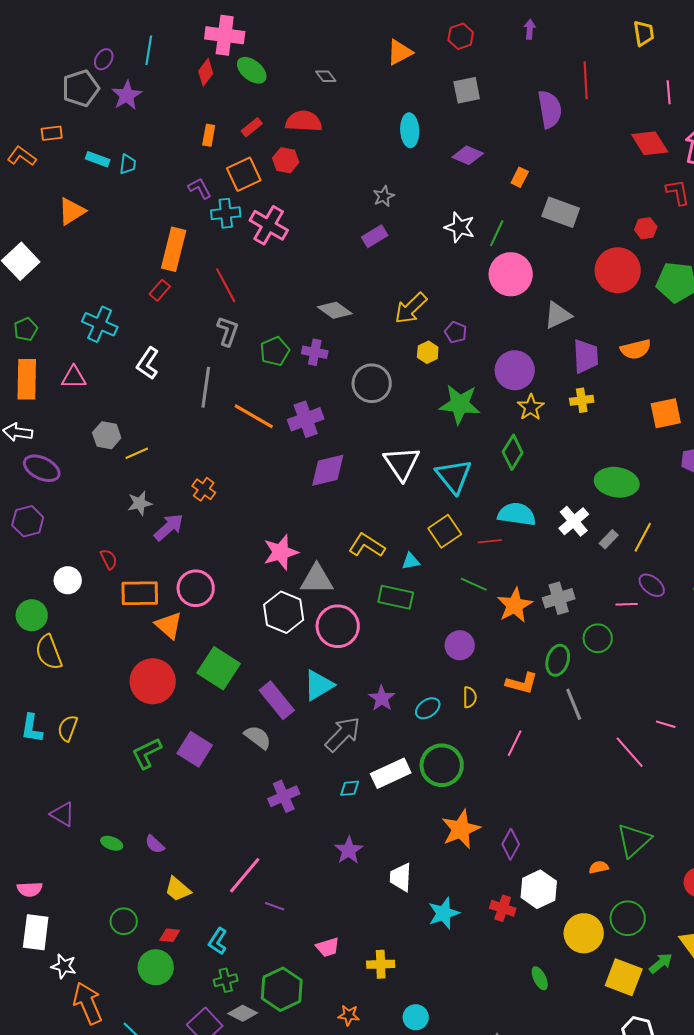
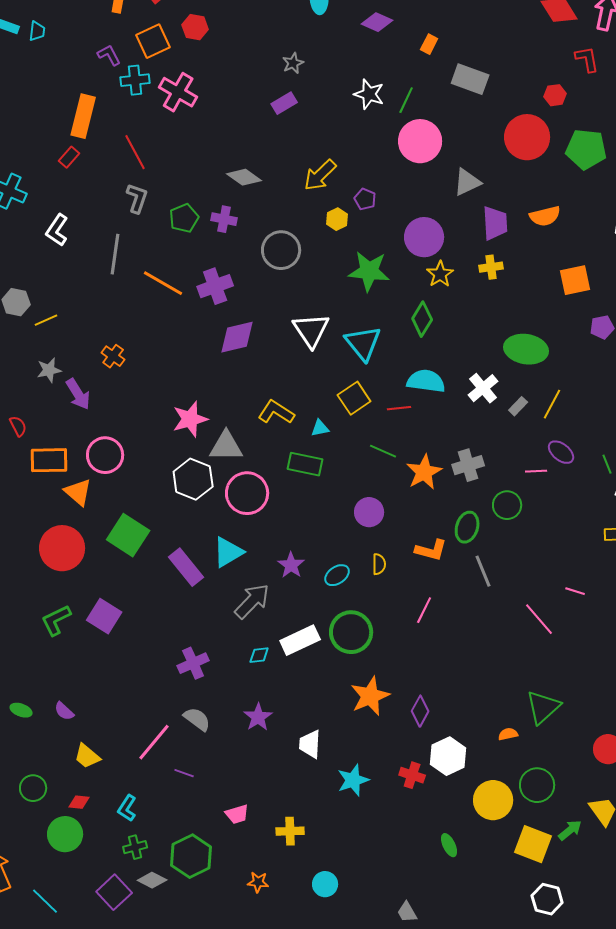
purple arrow: (169, 527) -> (78, 394), turned 100
gray semicircle: (258, 737) -> (197, 719), moved

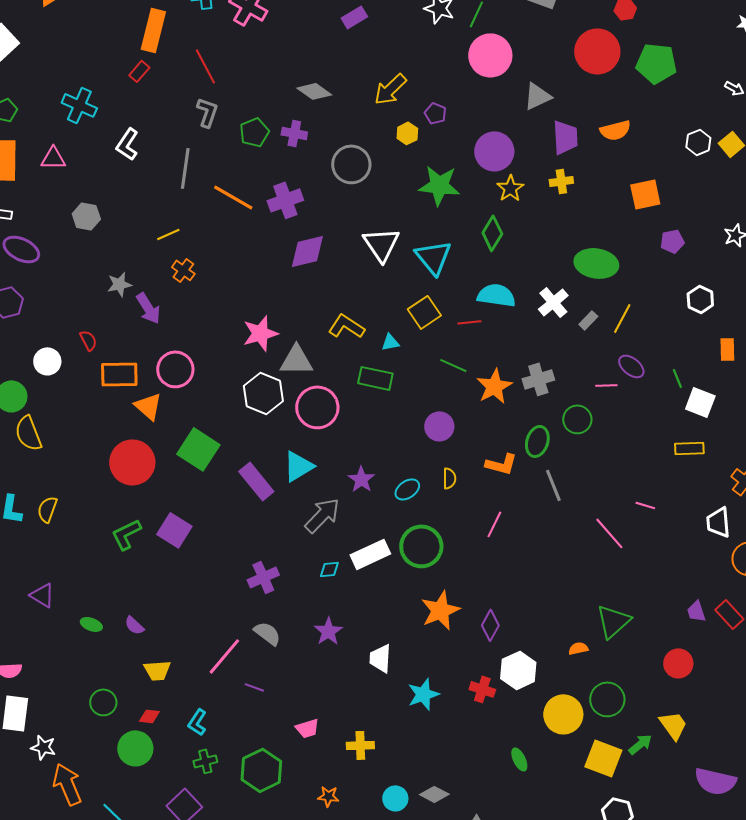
yellow line: (46, 320) -> (168, 234), moved
yellow trapezoid: (87, 756) -> (157, 670), turned -44
gray diamond: (152, 880) -> (434, 794), moved

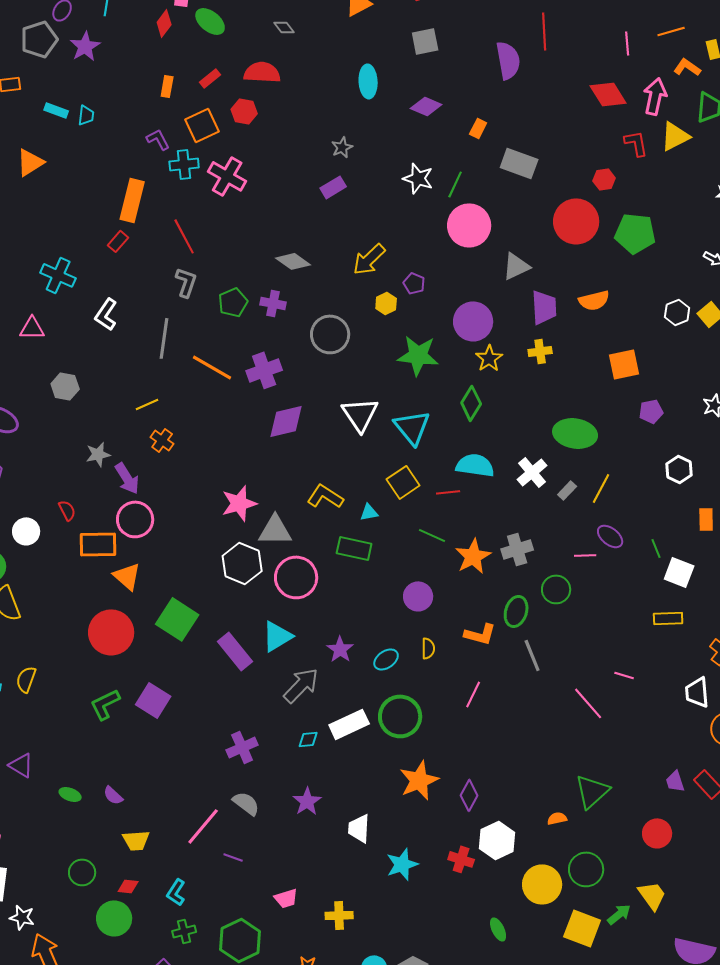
pink circle: (175, 369) -> (135, 519), moved

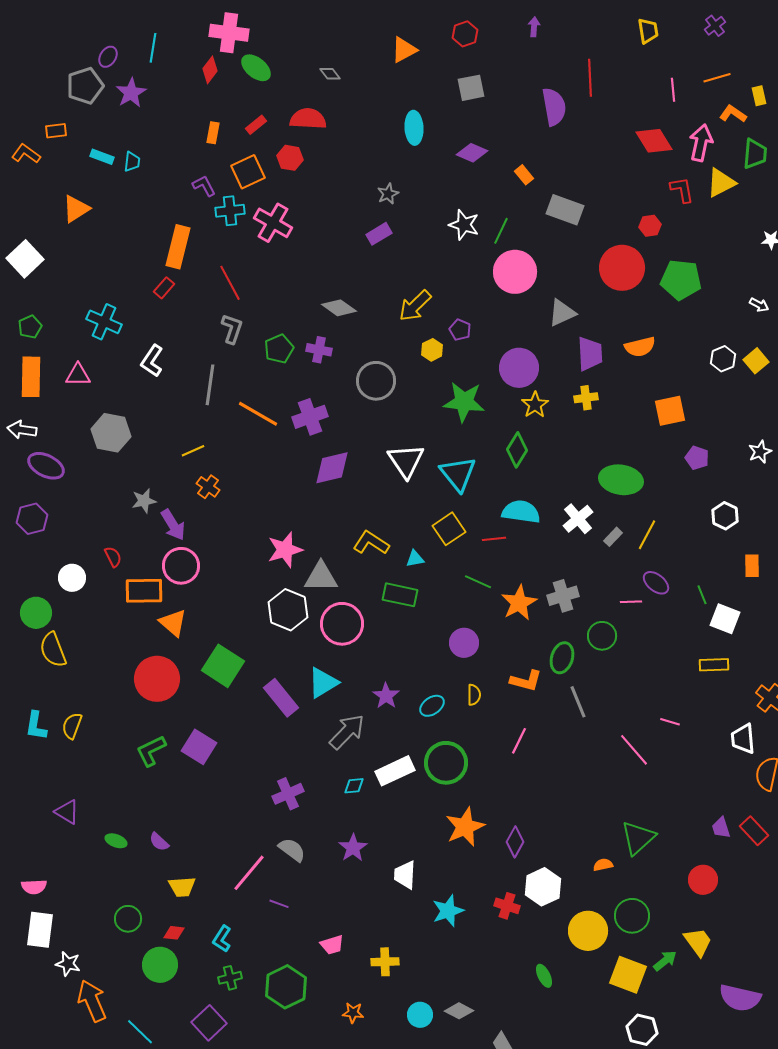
orange rectangle: (478, 128) -> (524, 175), turned -66
gray hexagon: (65, 386) -> (111, 433), size x1.4
purple pentagon: (651, 411) -> (697, 458), turned 30

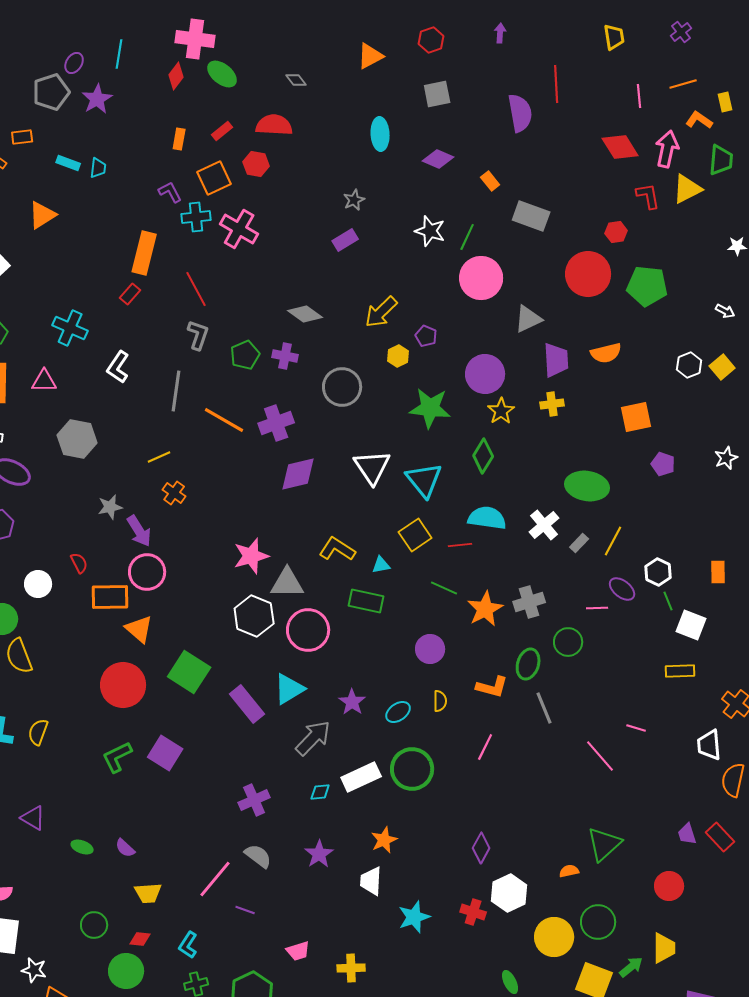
white hexagon: (725, 516) -> (658, 572), moved
orange star: (465, 827) -> (384, 840), moved, size x0.7
yellow trapezoid: (698, 942) -> (664, 948), turned 36

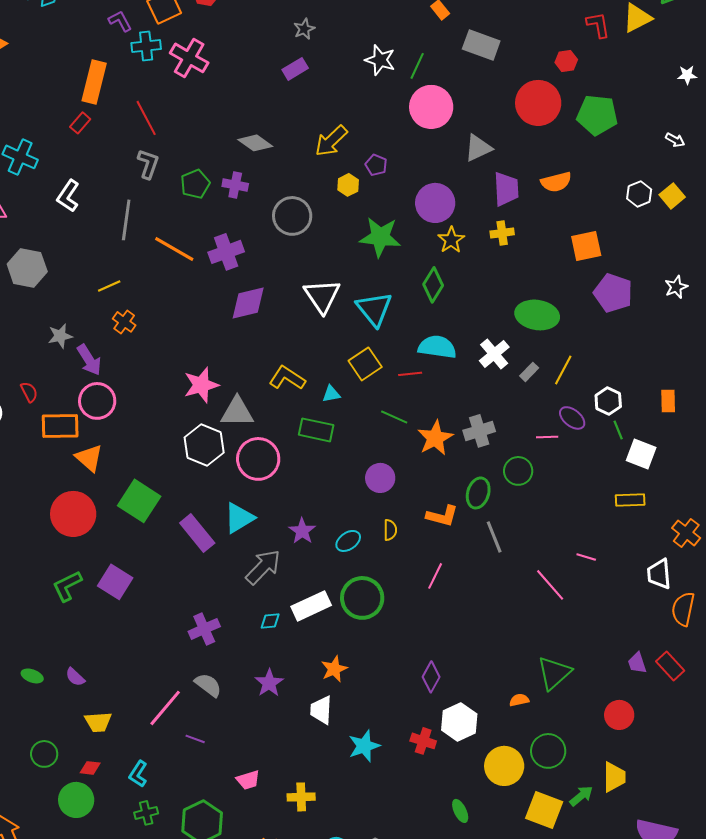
purple pentagon: (663, 464) -> (613, 293), size x1.6

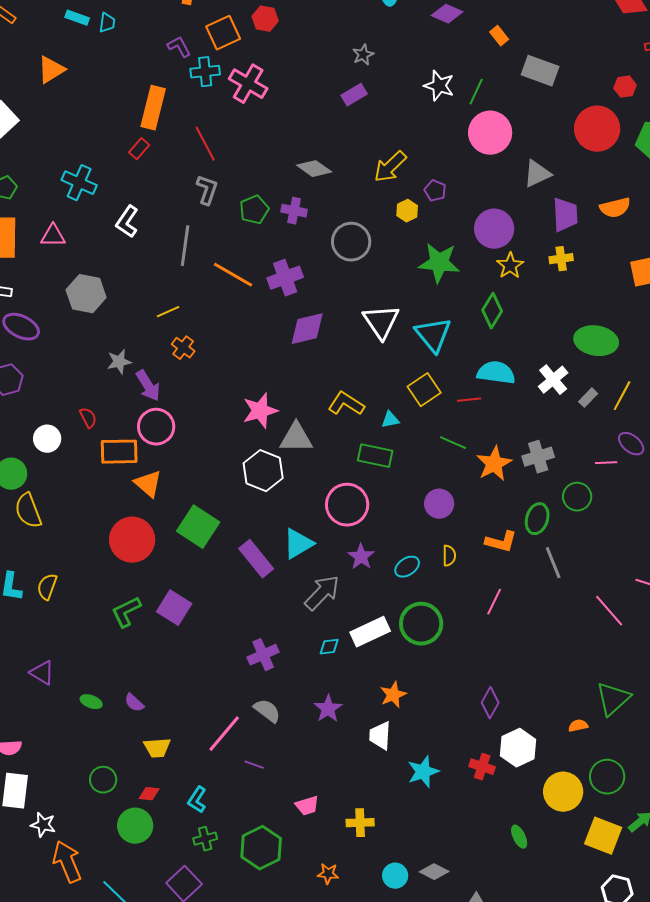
pink circle: (258, 459) -> (347, 505), moved

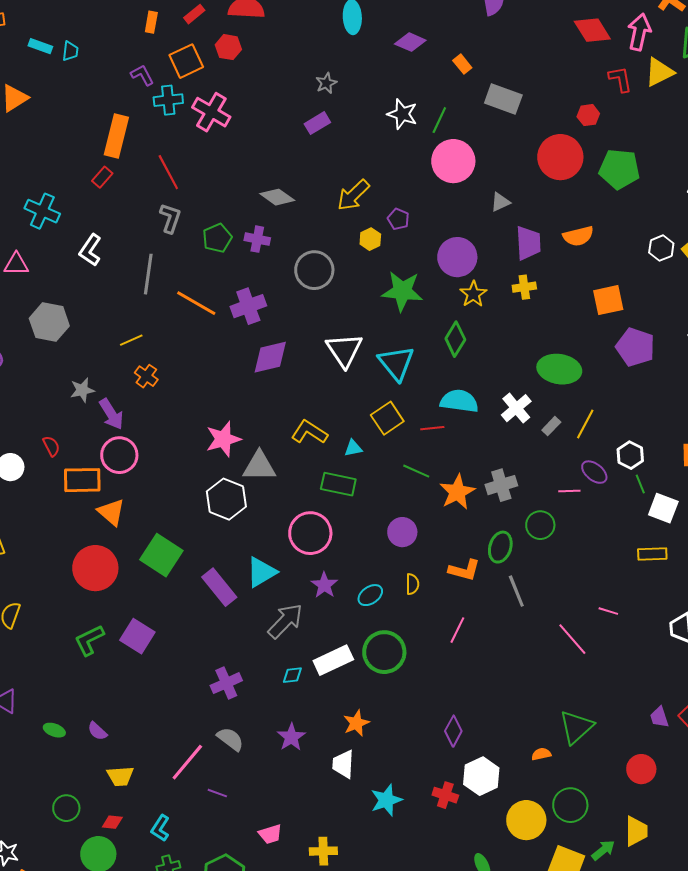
gray triangle: (537, 174) -> (500, 202), size x0.7

